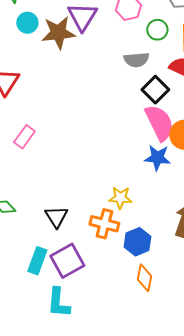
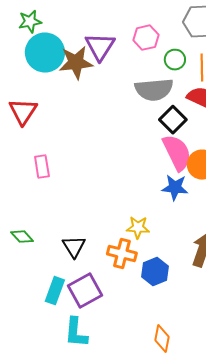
cyan circle: (27, 23) -> (45, 53), size x1.8
gray semicircle: (136, 60) -> (154, 90), size x1.5
pink rectangle: (24, 137) -> (42, 167), turned -45
orange diamond: (144, 278) -> (162, 339), moved

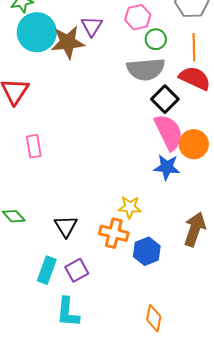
purple triangle: (100, 47) -> (92, 26), size x0.7
green circle: (175, 60) -> (156, 39), moved
purple square: (85, 291) -> (77, 270), size x0.7

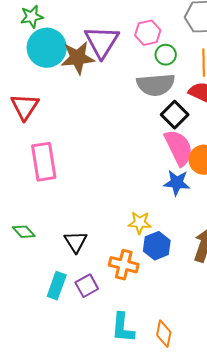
purple triangle: (92, 26) -> (102, 42), size x1.6
pink rectangle: (34, 146) -> (44, 162), size x1.6
orange cross: (114, 233) -> (124, 265), moved
blue hexagon: (147, 251) -> (157, 246), moved
cyan L-shape: (68, 312) -> (123, 328), moved

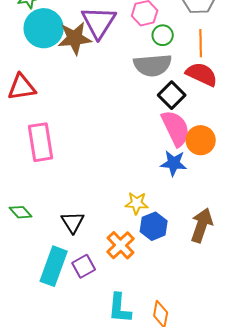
red triangle: (25, 107) -> (22, 87), turned 48
orange cross: (124, 265) -> (121, 245), turned 32
cyan rectangle: (57, 286) -> (54, 266), size x1.4

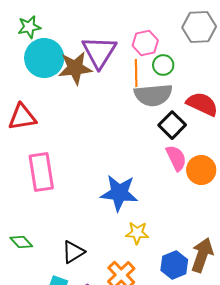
orange line: (201, 43) -> (136, 73), moved
pink semicircle: (176, 128) -> (176, 158), size x0.7
blue star: (174, 163) -> (119, 193), moved, size x1.4
black triangle: (73, 222) -> (73, 252), turned 30
blue hexagon: (154, 226) -> (174, 265), moved

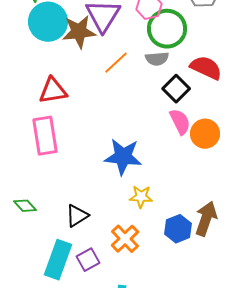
green circle: (163, 65) -> (167, 29), size x1.8
orange line: (136, 73) -> (116, 63), moved, turned 48
gray semicircle: (153, 95) -> (157, 59), size x0.6
red triangle: (22, 117) -> (53, 91), moved

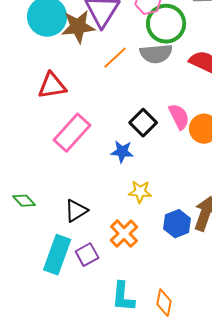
gray semicircle: (157, 59) -> (156, 54), size x1.4
black square: (176, 89) -> (143, 123), moved
pink rectangle: (45, 136) -> (72, 133), moved, turned 51
blue star: (123, 157) -> (122, 152), size x0.6

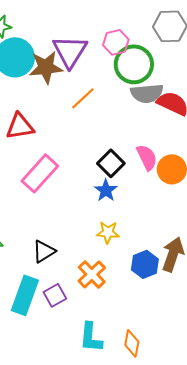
gray semicircle: (156, 54) -> (147, 93), moved
blue star: (122, 152) -> (106, 190), moved, turned 30

